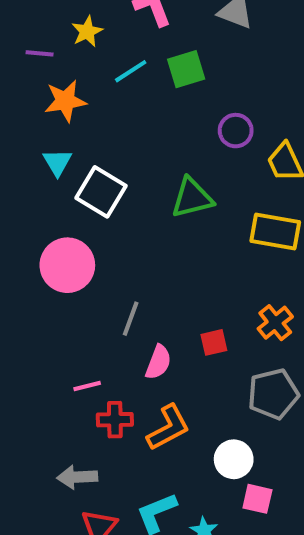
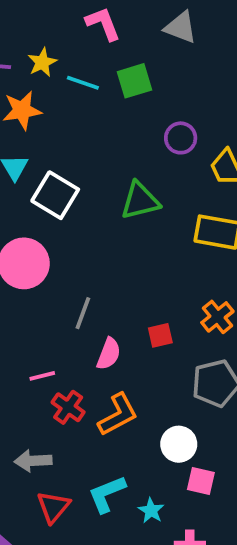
yellow star: (87, 32) -> (42, 62), moved
cyan line: (131, 71) -> (83, 83), turned 52
red cross: (115, 420) -> (68, 407), turned 36

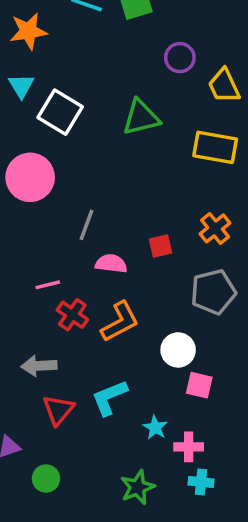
pink semicircle: (109, 354) -> (111, 264), turned -104
cyan star: (151, 511) -> (155, 427), moved

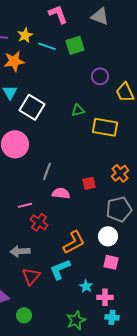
green triangle: (141, 117) -> (78, 110), size x0.6
yellow rectangle: (215, 147) -> (105, 127), moved
orange L-shape: (120, 322) -> (74, 242), moved
white circle: (178, 350) -> (108, 236), moved

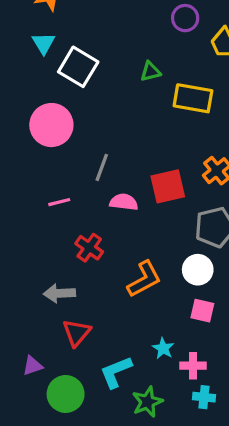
red square: (89, 183) -> (168, 186), size x1.6
pink line: (25, 205) -> (59, 202), moved
cyan L-shape: (60, 269) -> (116, 372), moved
green circle: (24, 315) -> (66, 394), size x1.5

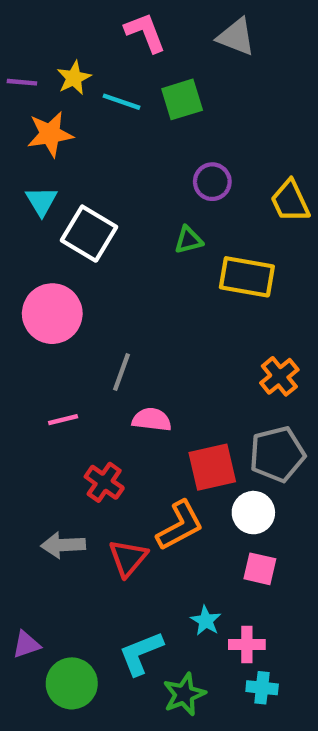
purple circle: (185, 18) -> (212, 182), moved
red square: (168, 186) -> (212, 467), moved
red triangle: (77, 333) -> (128, 558), moved

